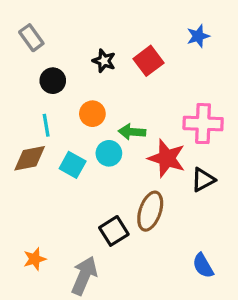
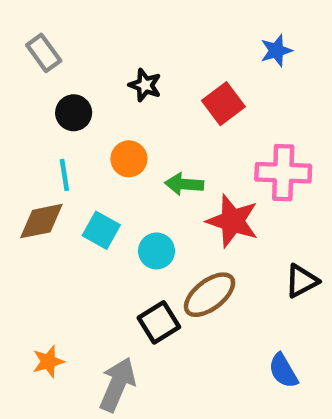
red square: (149, 61) -> (223, 104), moved
cyan circle: (109, 153) -> (157, 251), moved
black triangle: (203, 180) -> (302, 281), moved
brown ellipse: (150, 211) -> (210, 295), turned 33

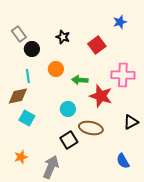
gray rectangle: (44, 53) -> (19, 34), moved
cyan square: (101, 230) -> (27, 118), moved
brown ellipse: (210, 295) -> (91, 128), turned 50

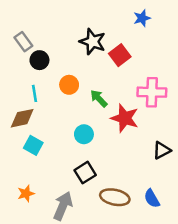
blue star: (120, 22) -> (142, 18), moved
black star: (63, 37) -> (93, 42), moved, size x1.5
green arrow: (80, 80) -> (99, 98), turned 42
brown ellipse: (91, 128) -> (115, 197), moved

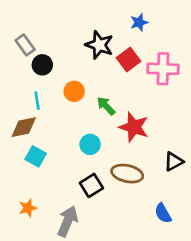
blue star: (142, 18) -> (139, 22), moved
pink cross: (152, 92) -> (163, 69), moved
brown ellipse: (115, 197) -> (127, 174), moved

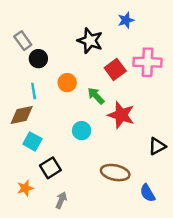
red square: (128, 60) -> (115, 69), moved
brown ellipse: (127, 174) -> (115, 173), moved
black square: (91, 185) -> (50, 168), moved
gray arrow: (68, 221) -> (61, 200), size x0.6

